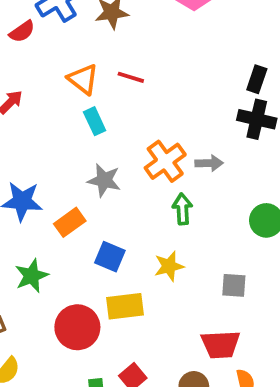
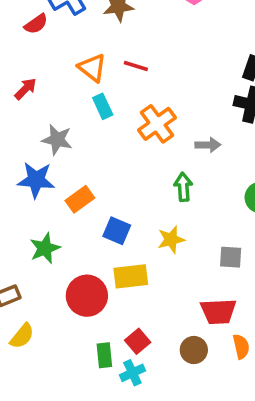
orange cross: (165, 161) -> (157, 124), moved
gray star: (104, 180) -> (57, 140), moved

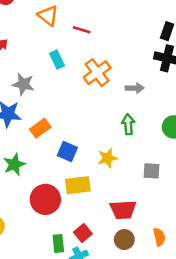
orange triangle: (92, 68) -> (48, 16), moved
green arrow: (183, 187) -> (128, 124), moved
red trapezoid: (218, 311) -> (123, 210), moved

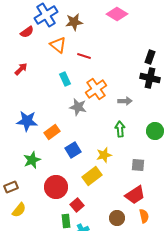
gray star: (23, 84) -> (78, 107), moved
blue square: (67, 152) -> (73, 150), turned 35
yellow rectangle: (78, 185) -> (92, 176), moved, turned -30
red trapezoid: (123, 210) -> (135, 195), moved, turned -30
red square: (83, 233) -> (77, 205), moved

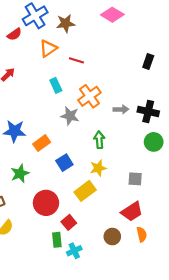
orange triangle: (58, 45) -> (48, 48), turned 48
black cross: (150, 78) -> (148, 111), moved
green arrow: (120, 129) -> (99, 140), moved

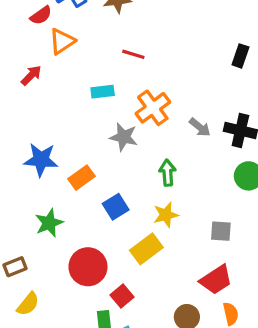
orange triangle: (48, 48) -> (62, 41), moved
cyan rectangle: (56, 85) -> (103, 92), turned -72
gray arrow: (121, 109) -> (200, 127), turned 40

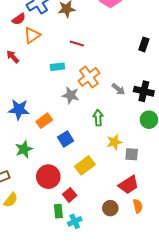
red arrow: (31, 75) -> (13, 57), turned -88
yellow star: (166, 215) -> (114, 142), moved

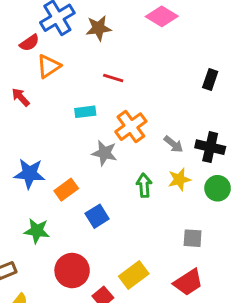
yellow star: (114, 142) -> (179, 179), moved
green star: (24, 149) -> (37, 231), turned 30
yellow rectangle: (85, 165) -> (134, 275), moved

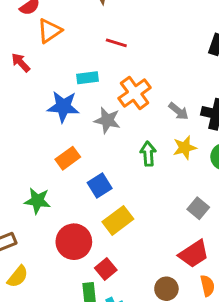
blue star: (29, 174) -> (63, 107), moved
gray square: (193, 238) -> (198, 208), turned 36
yellow rectangle: (134, 275) -> (118, 220), moved

